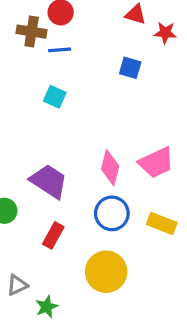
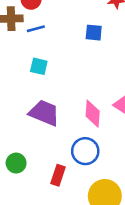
purple trapezoid: (49, 181) -> (44, 113), moved
blue circle: (112, 213) -> (85, 151), moved

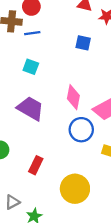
pink diamond: (93, 114) -> (73, 97), moved
blue circle: (85, 151) -> (81, 130), moved

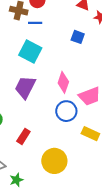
cyan square: (31, 67) -> (30, 52), size x1.6
purple trapezoid: (30, 108) -> (25, 87), turned -100

